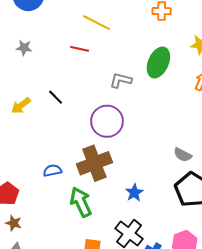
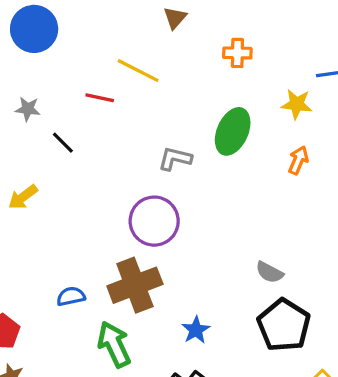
red line: (80, 49) -> (100, 98), moved
black line: (56, 97) -> (63, 143), moved

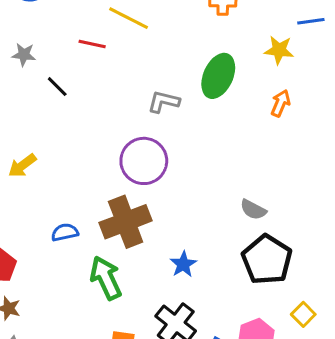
yellow arrow: (23, 197) -> (22, 166), moved

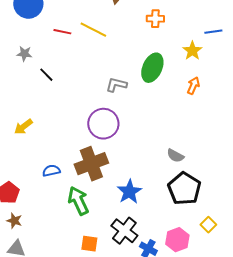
red line: (92, 44) -> (62, 32), moved
yellow star: (279, 50) -> (192, 51), turned 30
blue star: (183, 264) -> (129, 192), size x1.4

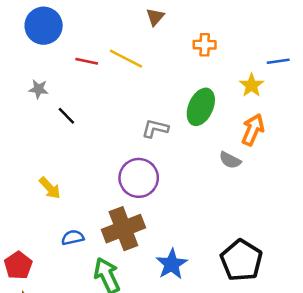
orange arrow: (193, 86) -> (253, 130), size x1.4
yellow arrow: (23, 127) -> (50, 188), moved, turned -96
gray semicircle: (175, 156) -> (230, 160), moved

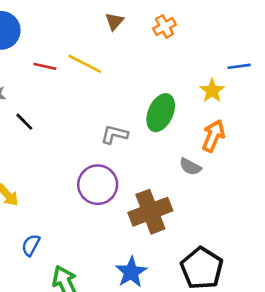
orange cross: (205, 45) -> (165, 27), moved, turned -30
brown cross: (123, 229) -> (150, 212), moved
blue semicircle: (73, 238) -> (31, 245), turned -50

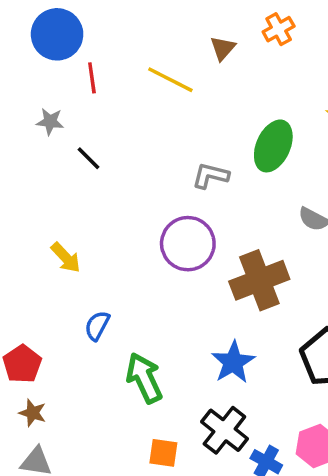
brown triangle: (114, 21) -> (223, 48), moved
red line: (45, 66) -> (92, 78), moved, turned 70

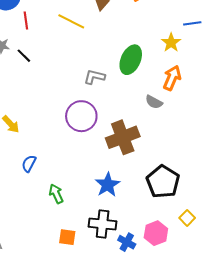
black line: (88, 158) -> (24, 56), moved
green arrow: (144, 378) -> (56, 194), size x0.7
black cross: (224, 430) -> (103, 224), turned -32

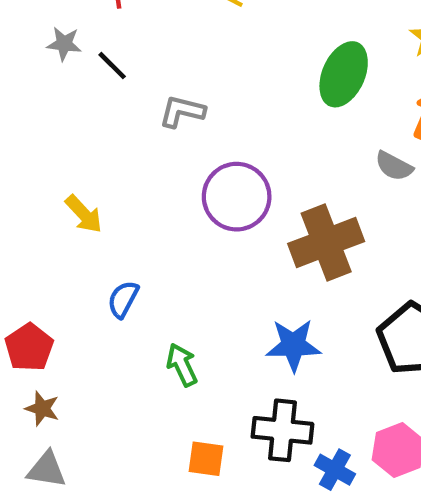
gray L-shape: (94, 77) -> (182, 111), moved
blue star: (108, 185) -> (293, 345), turned 30

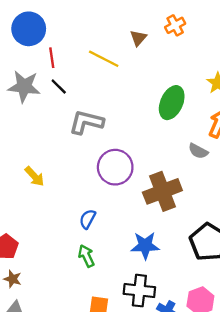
gray star: (64, 44) -> (24, 86), size x1.8
black line: (112, 66) -> (59, 86), moved
gray L-shape: (182, 111) -> (86, 122), size x1.4
blue semicircle: (123, 299) -> (88, 219), moved

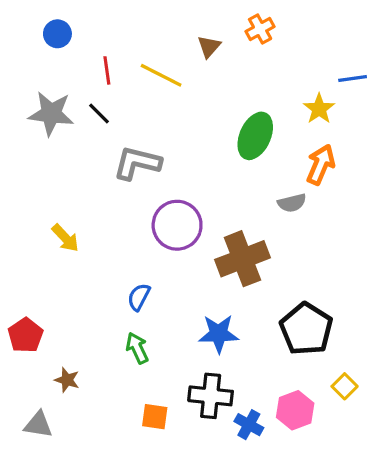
blue circle: (29, 29) -> (57, 34), size x0.6
red line: (52, 58) -> (107, 70), moved
gray semicircle: (198, 151) -> (292, 203), turned -42
brown star: (13, 279) -> (67, 380), moved

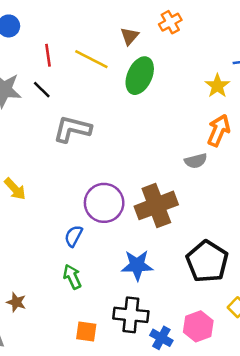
green ellipse: (255, 136) -> (140, 76), moved
purple circle: (177, 225) -> (104, 203), moved

